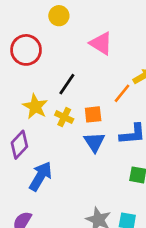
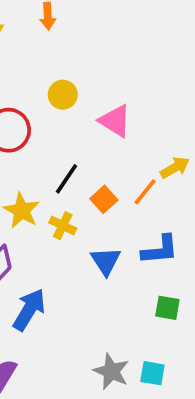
yellow circle: (59, 16) -> (63, 95), moved
orange square: (93, 114) -> (104, 199), moved, turned -36

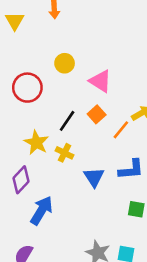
orange square: (104, 199) -> (97, 114), moved

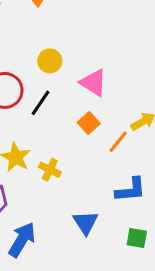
black line: (67, 121) -> (41, 103), moved
blue triangle: (94, 177) -> (86, 222), moved

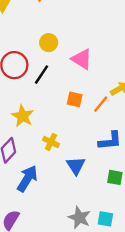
orange square: (89, 123) -> (75, 99), moved, turned -35
yellow cross: (50, 170) -> (51, 142), moved

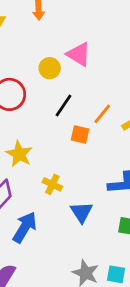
pink triangle: (82, 59) -> (79, 54), moved
black line: (42, 75) -> (63, 106), moved
orange line: (101, 104) -> (102, 114), moved

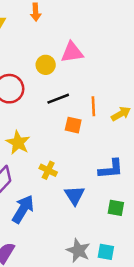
pink triangle: (79, 54) -> (72, 52), turned -40
black line: (63, 106) -> (58, 99), turned 35
orange line: (102, 114) -> (93, 106), turned -42

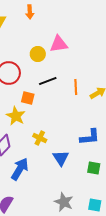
orange square: (73, 125) -> (28, 98), moved
cyan square: (106, 252) -> (95, 205), moved

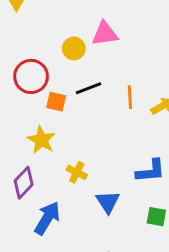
orange square: (28, 98) -> (56, 102), moved

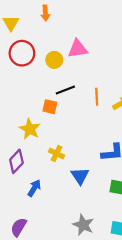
red circle: (31, 76) -> (22, 53), moved
orange square: (56, 102) -> (50, 107), moved
blue arrow: (47, 218) -> (34, 188), size x0.7

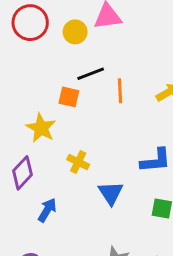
orange line: (97, 97) -> (120, 91), moved

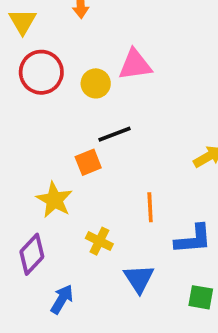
orange line: (120, 91) -> (150, 207), moved
orange square: (69, 97) -> (88, 162), turned -35

